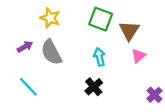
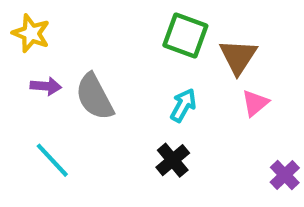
yellow star: (50, 18) -> (31, 33), moved
purple arrow: (25, 47) -> (46, 86), turned 35
cyan arrow: (99, 57) -> (183, 105), turned 42

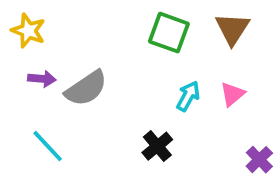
brown triangle: (238, 57) -> (232, 29), moved
gray semicircle: (94, 97) -> (86, 88), turned -96
cyan arrow: (183, 105) -> (188, 96), moved

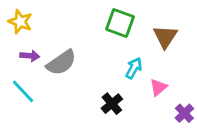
brown triangle: (232, 29) -> (165, 37), moved
pink triangle: (232, 94) -> (158, 87), moved
cyan line: (48, 146) -> (23, 91), moved

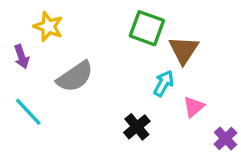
yellow star: (20, 22) -> (48, 27), moved
brown triangle: (165, 37) -> (184, 50), moved
purple arrow: (30, 56) -> (22, 57), moved, turned 66

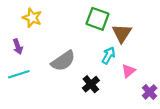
purple arrow: (22, 57) -> (18, 47), moved
gray semicircle: (75, 77) -> (63, 61), moved
cyan line: (28, 112) -> (19, 74), turned -65

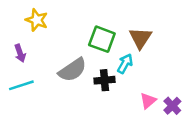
green square: (97, 19) -> (102, 39), moved
pink triangle: (129, 71) -> (148, 101), moved
black cross: (91, 84) -> (105, 80), moved, turned 35

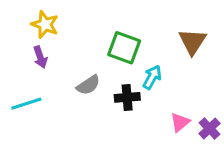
brown triangle: (140, 38) -> (192, 42), moved
purple arrow: (20, 53) -> (40, 57), moved
gray semicircle: (73, 70) -> (88, 85), size x0.7

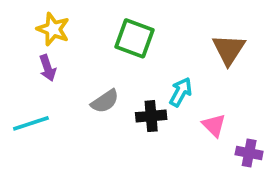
green square: (124, 48) -> (134, 38), moved
pink triangle: (180, 122) -> (214, 125), moved, turned -35
purple cross: (210, 129) -> (249, 153), turned -35

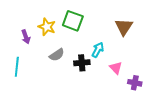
yellow star: (53, 29) -> (47, 27), moved
cyan line: (31, 123) -> (17, 67), turned -66

